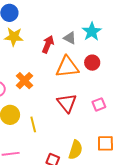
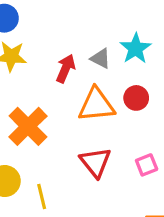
orange cross: (24, 81) -> (28, 126), size x1.4

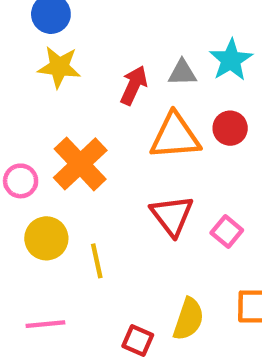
gray triangle: (101, 58) -> (182, 73), turned -30
pink square: (147, 165) -> (227, 231), moved, turned -30

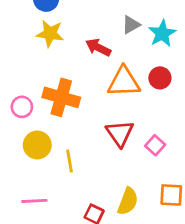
gray triangle: (182, 73) -> (131, 25), moved, turned -30
red arrow: (134, 85) -> (98, 47), turned -90
orange cross: (80, 164) -> (61, 97), turned -33

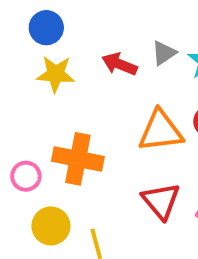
red arrow: (98, 47) -> (119, 64), moved

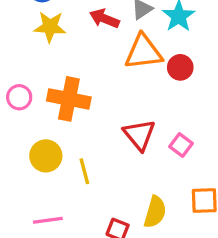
orange triangle: (161, 131) -> (143, 52), moved
pink circle: (26, 176) -> (19, 97), moved

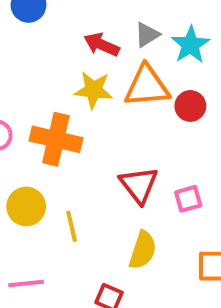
yellow star: (50, 27) -> (94, 90), moved
pink square: (181, 145) -> (188, 199), turned 35
yellow semicircle: (155, 212) -> (143, 250), moved

